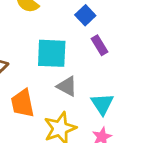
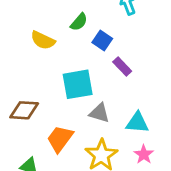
orange trapezoid: (23, 103) -> (60, 139), turned 60
cyan triangle: (102, 104) -> (137, 123), turned -40

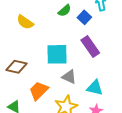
yellow semicircle: (43, 40) -> (25, 22), moved
blue square: (102, 40) -> (84, 17), moved
purple rectangle: (122, 66) -> (90, 47), size x1.5

